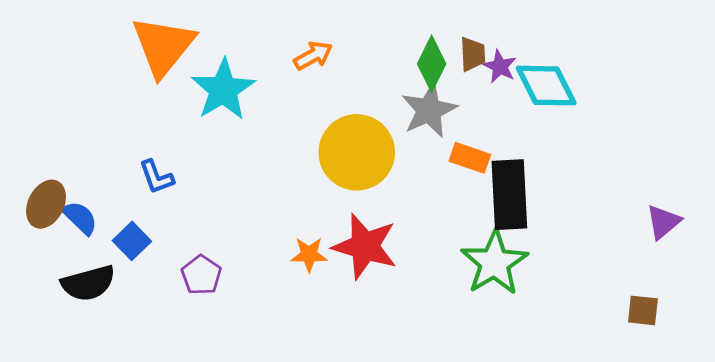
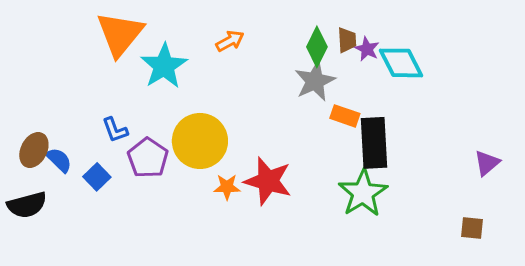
yellow circle: (357, 152) -> (200, 141), moved
purple pentagon: (201, 275) -> (148, 158), moved, size x1.4
black semicircle: (88, 283) -> (27, 205), moved

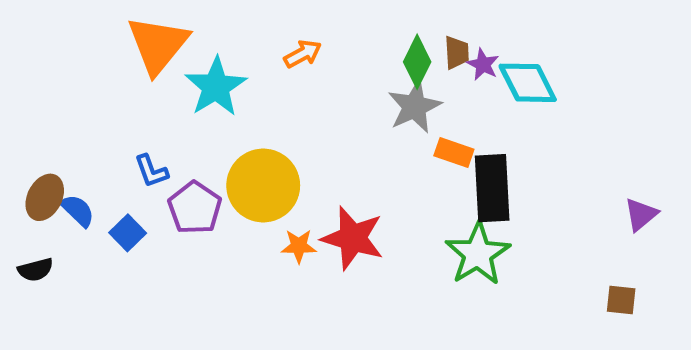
black semicircle: (27, 205) -> (36, 270), size x0.7

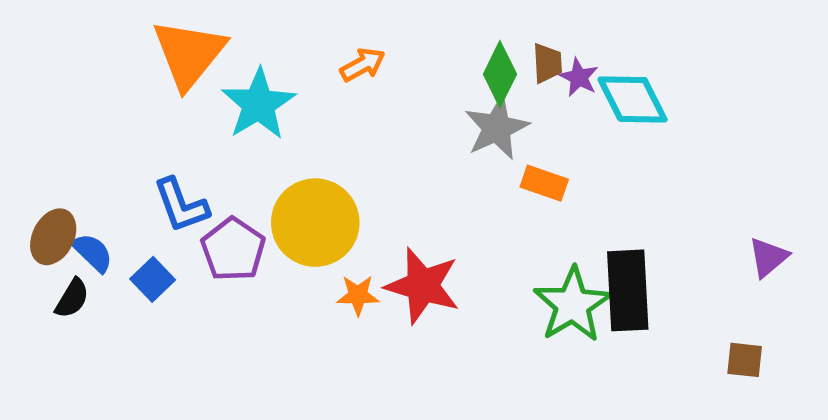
blue L-shape: (151, 171) -> (181, 205), size x1.4
black rectangle: (492, 188) -> (628, 290), moved
black semicircle: (36, 270) -> (72, 298), moved, turned -44

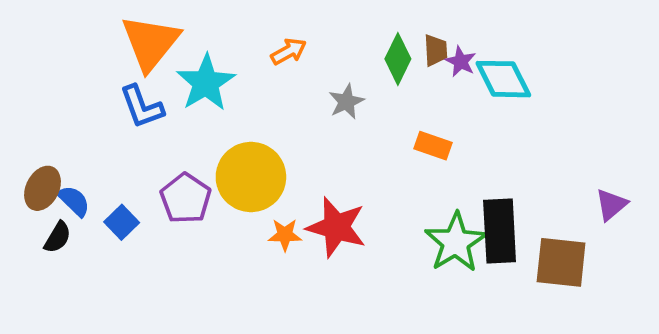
gray star: (497, 128) -> (346, 102), moved, size x0.7
blue L-shape: (181, 205) -> (142, 107), moved
brown square: (745, 360) -> (561, 262), moved, size x1.8

